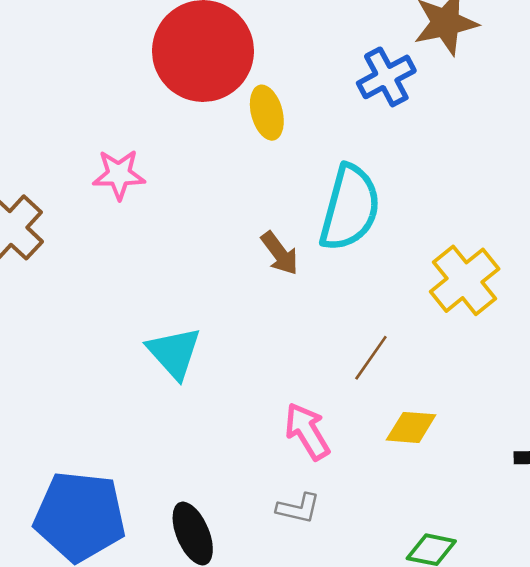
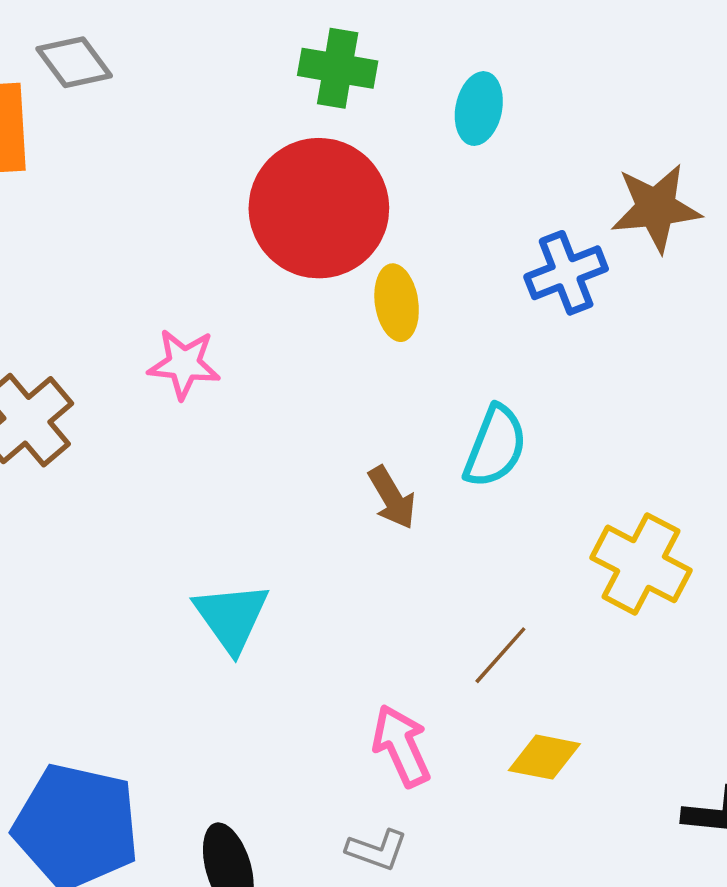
cyan semicircle: (350, 208) -> (495, 446), size x0.7
yellow cross: (465, 280) -> (641, 564), turned -30

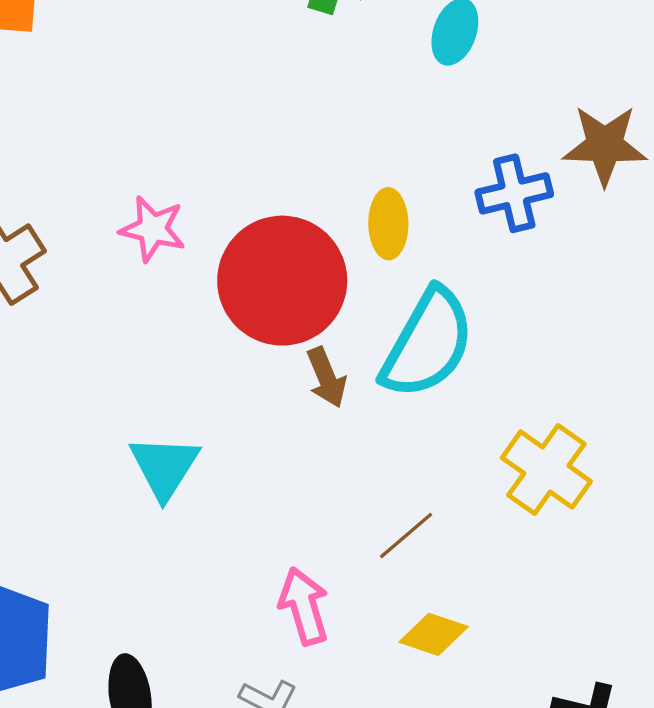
red circle: (319, 208) -> (282, 281), moved
yellow ellipse: (397, 303) -> (388, 224), moved
cyan semicircle: (495, 446) -> (428, 344), size x1.5

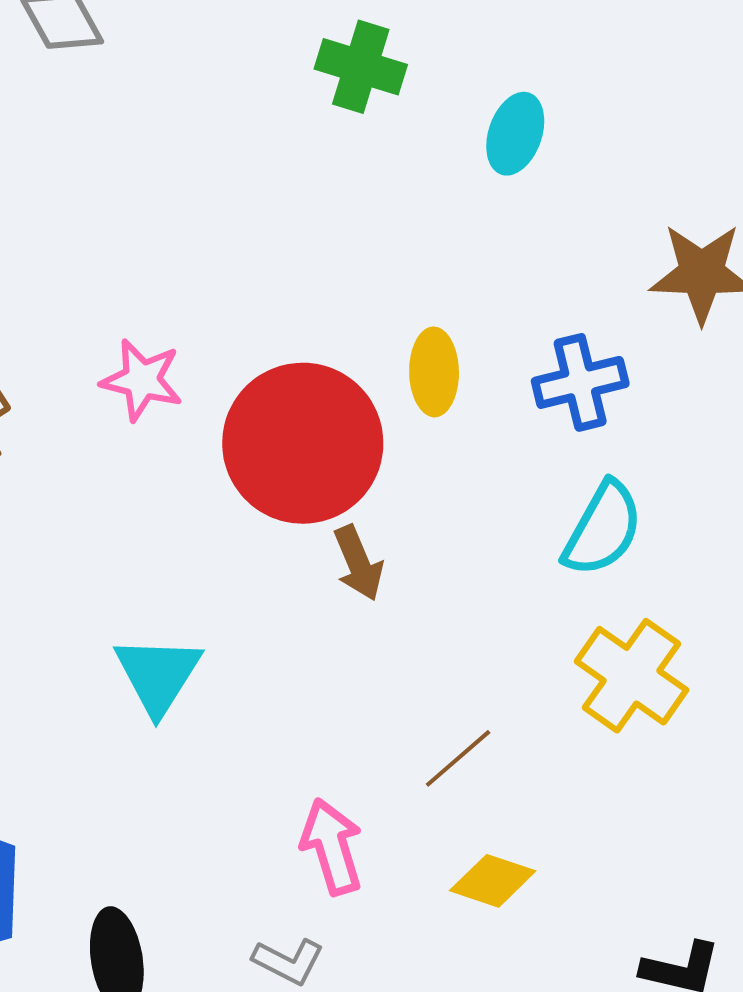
blue cross: (514, 193) -> (580, 382), moved
cyan semicircle: (428, 344) -> (603, 529), moved, size x0.7

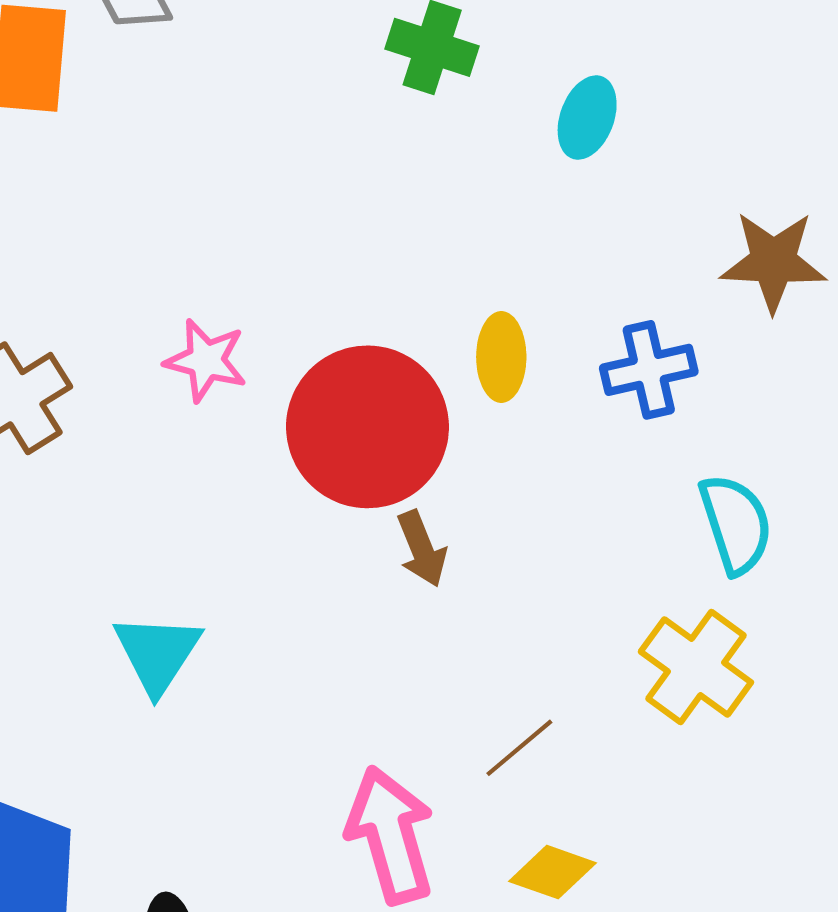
cyan semicircle: (603, 529) -> (736, 524), moved, turned -48
cyan triangle: (158, 675) -> (157, 653), moved
pink arrow: (332, 847) -> (390, 835), size x1.4

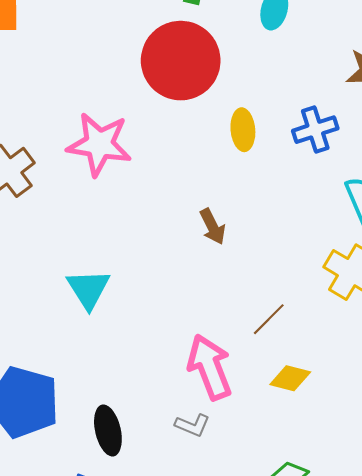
pink star: (206, 360) -> (99, 144), size x1.6
red circle: (367, 427) -> (181, 61), moved

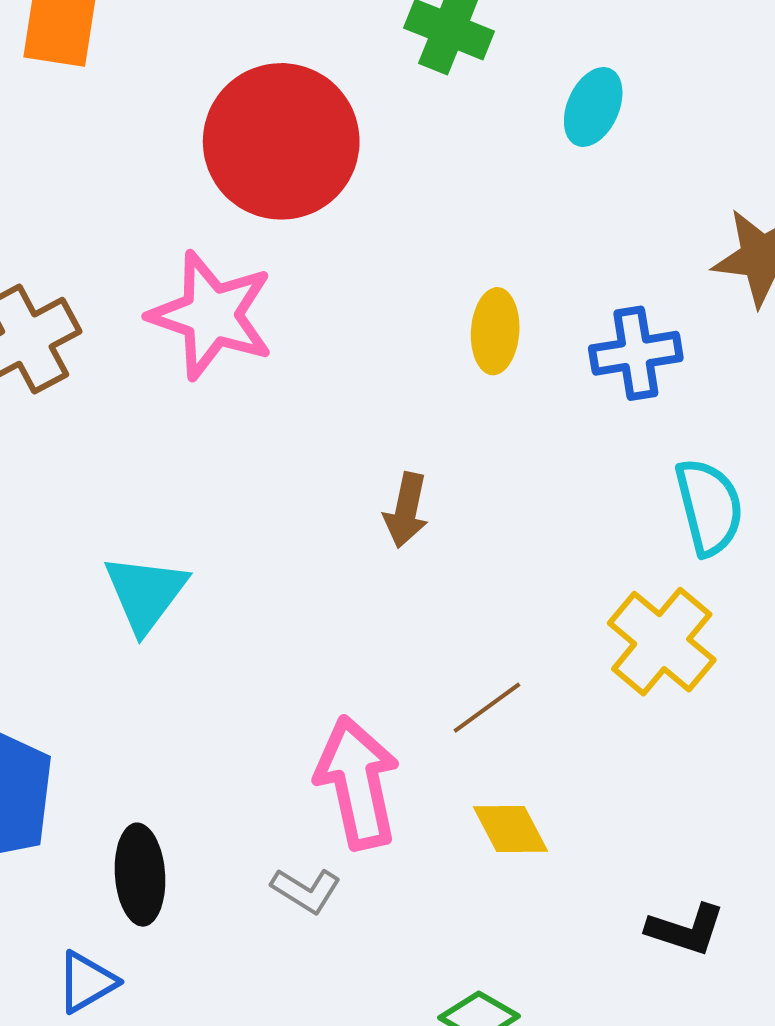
red circle: (181, 61) -> (281, 141), moved
brown arrow: (213, 227) -> (406, 510), turned 30
yellow diamond: (290, 378) -> (511, 829), turned 39

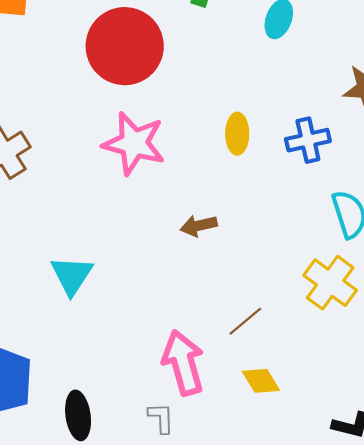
pink star: (211, 315) -> (134, 143), moved
brown arrow: (406, 510) -> (199, 226), turned 69
gray L-shape: (306, 890) -> (161, 418), turned -120

